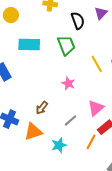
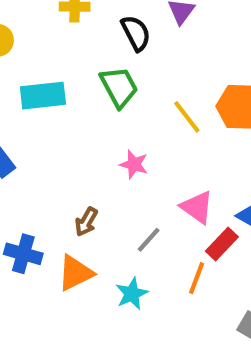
pink triangle: (96, 108) -> (197, 207), turned -36

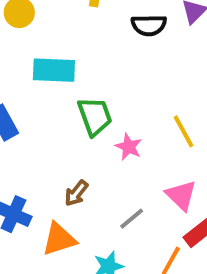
black semicircle: (136, 33) -> (149, 25), turned 108
green trapezoid: (119, 87) -> (95, 116), moved
yellow line: (187, 117) -> (184, 131), moved

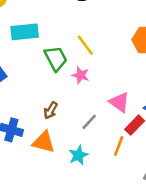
yellow line: (184, 131) -> (85, 45), moved
orange triangle: (59, 239) -> (44, 142), turned 40

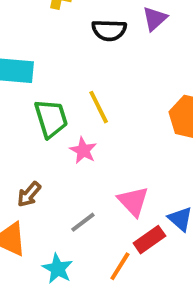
cyan star: (78, 155) -> (58, 269), turned -30

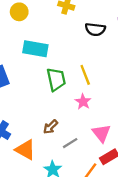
pink star: (83, 150) -> (83, 102), moved
brown arrow: (29, 194) -> (50, 127), moved

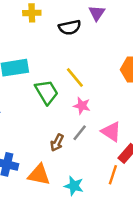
gray line: (70, 143) -> (80, 133), moved

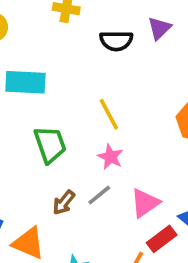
green trapezoid: (47, 92) -> (50, 145), moved
pink triangle: (111, 132) -> (145, 203), turned 40

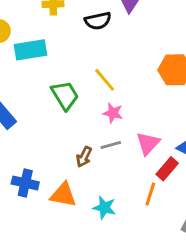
cyan rectangle: (25, 82) -> (30, 50), moved
green trapezoid: (50, 145) -> (65, 95), moved
gray line: (99, 195) -> (111, 145), turned 36

